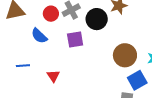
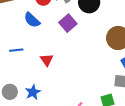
purple square: (75, 39) -> (68, 23), turned -30

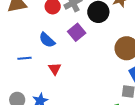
blue semicircle: (32, 20) -> (47, 40), moved

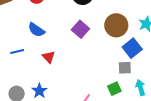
purple square: (77, 32) -> (80, 29), moved

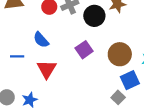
red triangle: (49, 57) -> (47, 69), size x1.5
gray square: (125, 68) -> (118, 97), turned 32

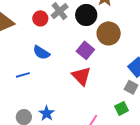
brown circle: (120, 54) -> (109, 33), moved
red triangle: (47, 69) -> (81, 76), moved

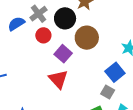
red circle: (40, 18) -> (43, 35), moved
blue semicircle: (41, 53) -> (16, 24), moved, turned 114

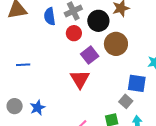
blue semicircle: (16, 24) -> (50, 16), turned -78
blue square: (115, 72) -> (137, 83), turned 36

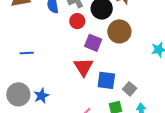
purple square: (90, 55) -> (93, 43), turned -30
blue square: (137, 83) -> (106, 80), moved
gray circle: (15, 106) -> (18, 94), size x1.5

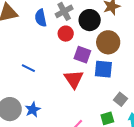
blue line: (27, 53) -> (28, 68), moved, turned 32
blue square: (106, 80) -> (103, 69), moved

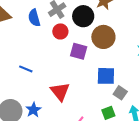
blue square: (103, 69) -> (106, 76), moved
red triangle: (74, 79) -> (60, 92), moved

